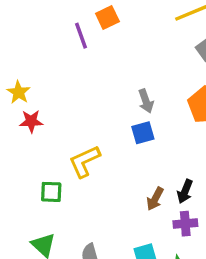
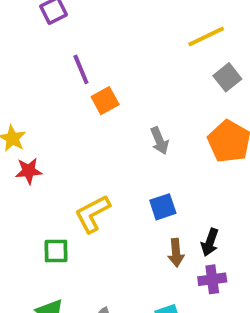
orange square: (107, 17) -> (105, 101), moved
blue square: (143, 133) -> (163, 207), moved
brown arrow: (155, 199) -> (176, 253), turned -30

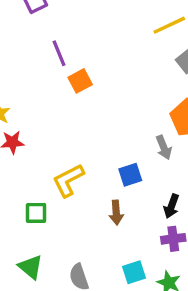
gray arrow: (159, 141) -> (164, 147), moved
brown arrow: (176, 253) -> (116, 213), moved

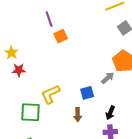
gray arrow: (164, 147) -> (108, 78), turned -112
green square: (36, 213) -> (30, 112), size x1.5

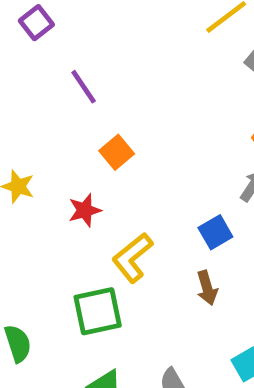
orange square: (61, 36) -> (117, 152), moved
red star: (19, 70) -> (85, 210), moved

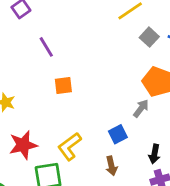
orange square: (117, 152) -> (63, 85), turned 30
red star: (85, 210) -> (23, 145), moved, size x1.5

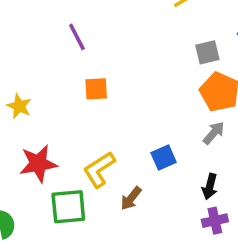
gray square: (149, 37) -> (207, 52), moved, turned 30
gray arrow: (141, 108) -> (214, 133), moved
brown arrow: (111, 166) -> (131, 198), moved, turned 48

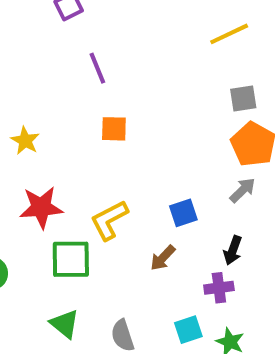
brown arrow: (131, 198) -> (163, 258), moved
purple cross: (215, 221) -> (219, 288), moved

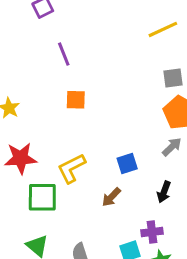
purple cross: (219, 288) -> (152, 232), moved

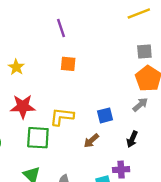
yellow L-shape: (72, 168) -> (62, 117), turned 30

